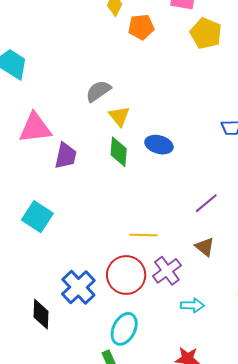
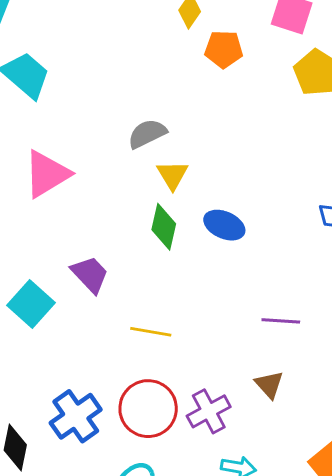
pink triangle: (35, 128) -> (47, 174), turned -33
purple trapezoid: (66, 156) -> (90, 274), moved, turned -64
purple line: (206, 203) -> (281, 321), turned 35
yellow line: (143, 235) -> (151, 332), moved

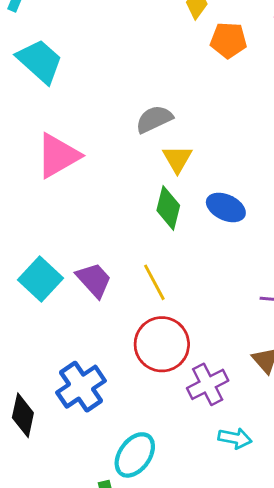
purple trapezoid: (90, 274) -> (94, 280), moved
yellow line: (151, 332) -> (154, 282), moved, turned 51
red circle: (148, 409) -> (162, 344), moved

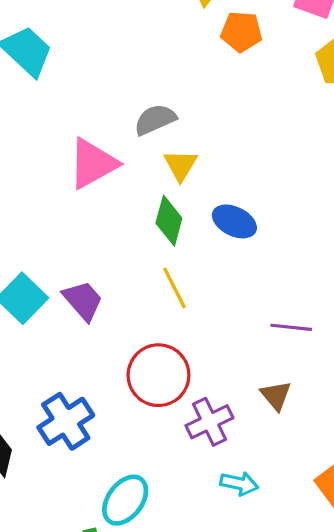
pink triangle: (58, 156) -> (93, 164), moved
yellow line: (154, 282) -> (174, 288), moved

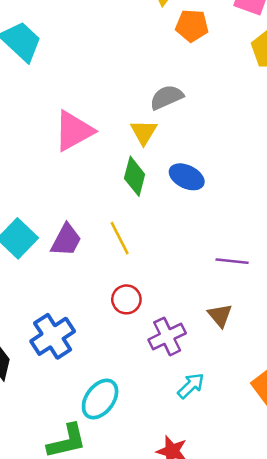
gray semicircle: (155, 120) -> (167, 97), moved
yellow line: (174, 288) -> (120, 238), moved
purple trapezoid: (83, 301) -> (66, 240), turned 69
red circle: (158, 375) -> (126, 299), size x0.6
cyan arrow: (239, 484) -> (191, 386), turned -56

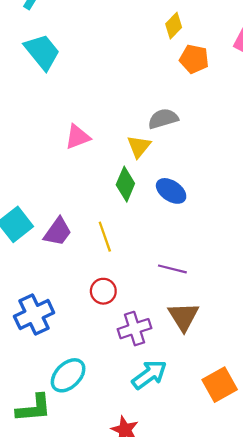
pink triangle: (74, 131) -> (78, 137), size x0.7
purple line: (232, 261) -> (172, 269), moved
brown triangle: (220, 315) -> (183, 317), size x1.4
cyan arrow: (191, 386) -> (149, 375), size x1.4

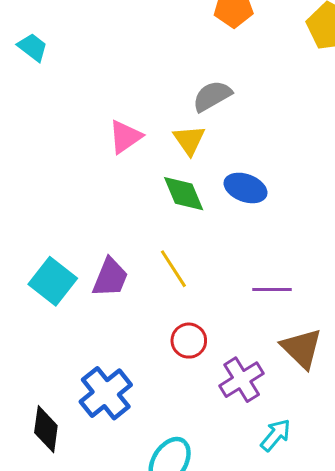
cyan trapezoid: (42, 52) -> (33, 47), size x0.6
pink triangle: (78, 137) -> (125, 137), moved
green diamond: (125, 184) -> (184, 194), turned -32
cyan arrow: (149, 375) -> (276, 435), size x0.7

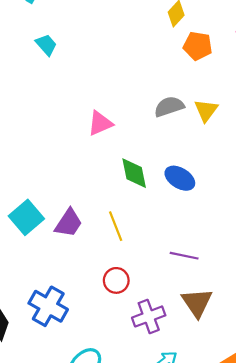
yellow triangle: (189, 140) -> (206, 110), moved
blue cross: (106, 393) -> (48, 306), turned -33

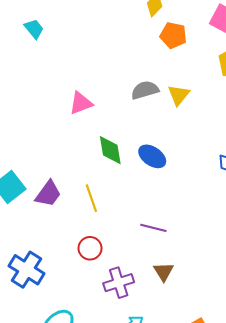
brown triangle: (197, 303) -> (164, 272), size x0.7

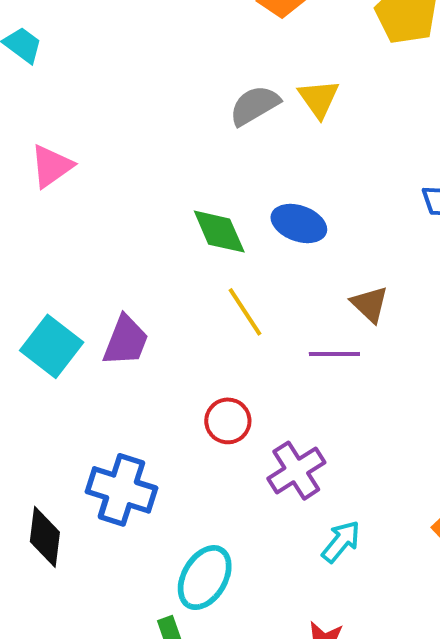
pink triangle: (81, 103) -> (52, 166), moved
yellow line: (91, 198) -> (245, 312), moved
brown triangle: (164, 272) -> (370, 304), moved

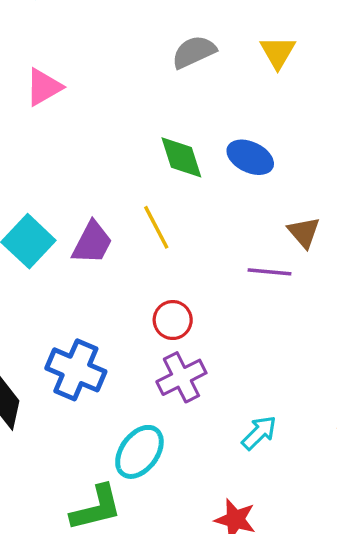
gray semicircle: (255, 105) -> (194, 52), moved
yellow line: (245, 312) -> (156, 227), moved
purple cross: (296, 471) -> (181, 377), moved

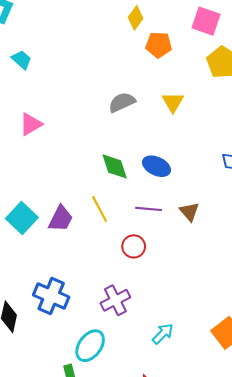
purple line: (269, 272) -> (149, 209), moved
red circle: (173, 320) -> (134, 246), moved

